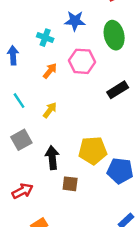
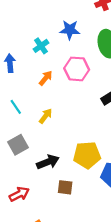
cyan cross: (45, 38) -> (41, 46), turned 35
black arrow: (52, 158) -> (48, 162), turned 75

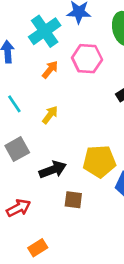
cyan cross: (41, 46) -> (45, 31), size x1.6

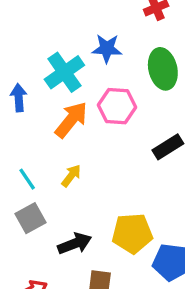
orange arrow: (50, 70) -> (71, 120), size x1.6
cyan line: (14, 104) -> (27, 179), moved

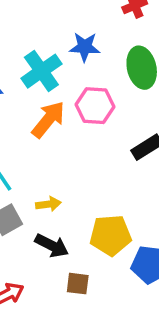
yellow arrow: (71, 176) -> (48, 204), moved, turned 45
black arrow: (75, 244) -> (52, 246), turned 48

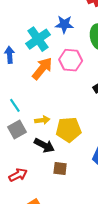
yellow pentagon: (111, 235) -> (69, 130), moved

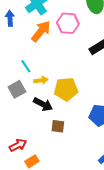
cyan line: (15, 105) -> (26, 66), moved
red arrow: (18, 175) -> (18, 145), moved

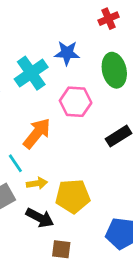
orange arrow: (41, 31) -> (37, 133), moved

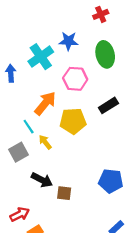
yellow arrow: (37, 183) -> (45, 142), turned -120
yellow pentagon: (73, 196) -> (73, 121), moved
black arrow: (40, 218) -> (42, 180), moved

